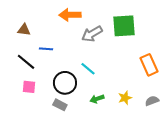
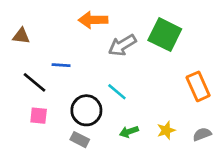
green square: (124, 26) -> (165, 35), turned 30
brown triangle: (24, 30) -> (21, 36), moved

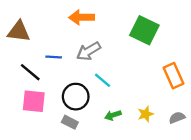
brown triangle: (21, 36) -> (19, 31), size x1.5
gray arrow: (122, 45) -> (89, 51), moved
pink square: (39, 116) -> (34, 101), size x1.5

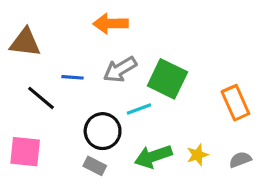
green square: (144, 30) -> (167, 79), moved
cyan line: (102, 80) -> (139, 109), turned -60
pink square: (34, 101) -> (25, 152), moved
green arrow: (113, 115) -> (153, 156), size x1.6

